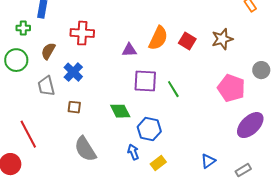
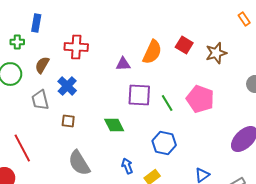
red square: (187, 41) -> (184, 45), moved
pink pentagon: (231, 88) -> (200, 99), moved
blue hexagon: (149, 129) -> (164, 143), moved

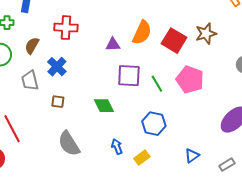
red square: (184, 45) -> (174, 41), moved, size x1.4

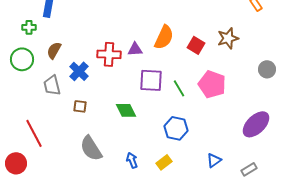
red cross: (66, 28) -> (109, 54), moved
red square: (174, 41) -> (196, 45), size x0.7
blue arrow: (117, 147) -> (132, 160), moved

